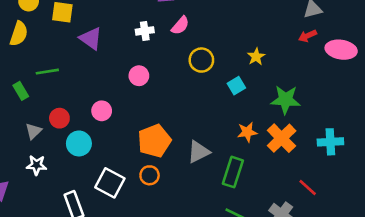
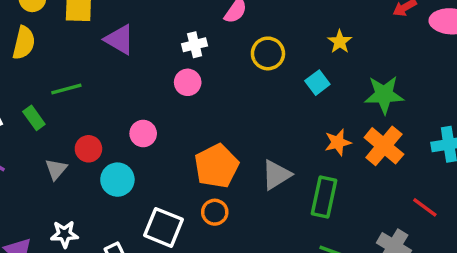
white cross: (145, 31) -> (195, 45), moved
white star: (37, 165) -> (64, 234), moved

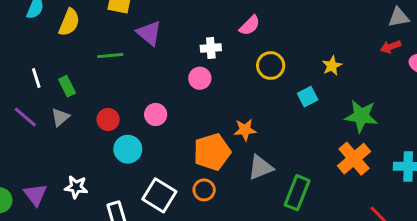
green line: (66, 89) -> (110, 56), moved
orange star: (338, 142) -> (245, 130), moved
gray triangle: (56, 169) -> (60, 117), moved

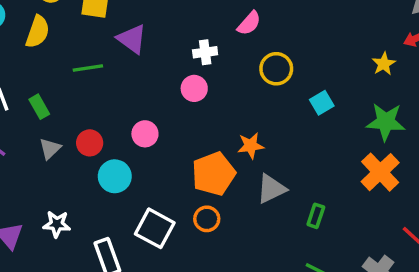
yellow star: (332, 66) -> (384, 64), moved
gray triangle: (60, 117) -> (50, 149), moved
green rectangle: (297, 193) -> (316, 216), size x0.6

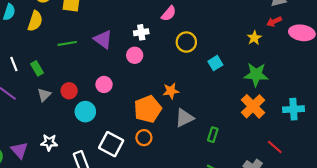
purple triangle: (132, 39) -> (103, 39), moved

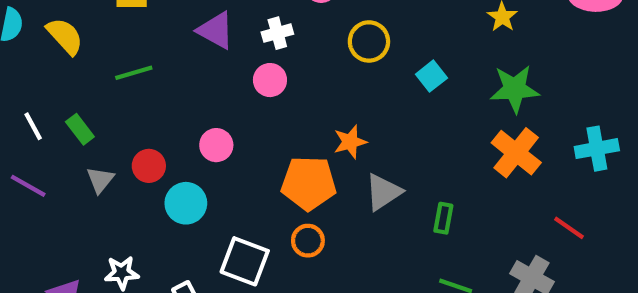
yellow semicircle: (35, 21) -> (65, 36), turned -54
purple triangle: (103, 39) -> (216, 30), moved
orange pentagon: (148, 109) -> (309, 183), turned 30

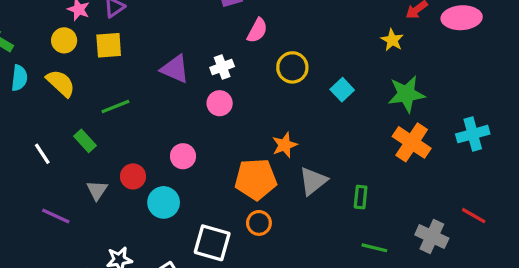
green rectangle: (80, 129) -> (85, 141), moved
purple line: (28, 186) -> (56, 216), moved
red line: (569, 228) -> (474, 216), moved

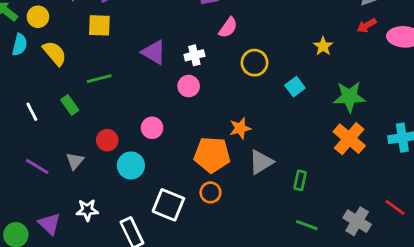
yellow circle: (64, 40) -> (38, 17), moved
yellow star: (392, 40) -> (323, 46), moved
gray triangle: (97, 190) -> (75, 161), moved

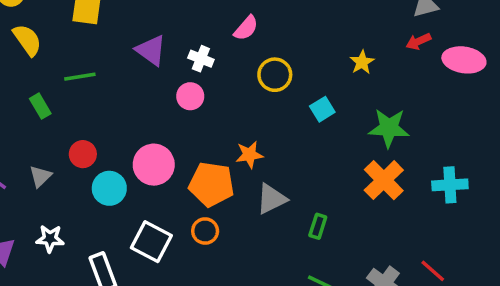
white cross: (194, 55) -> (201, 59), turned 30
pink circle: (152, 128) -> (154, 165), moved, size x1.5

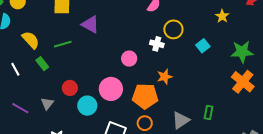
yellow semicircle: (27, 40) -> (31, 40), moved
purple triangle: (151, 50) -> (90, 24), moved
white cross: (201, 59) -> (157, 44), moved
pink circle: (190, 96) -> (129, 59), moved
gray triangle: (271, 199) -> (181, 120), moved

